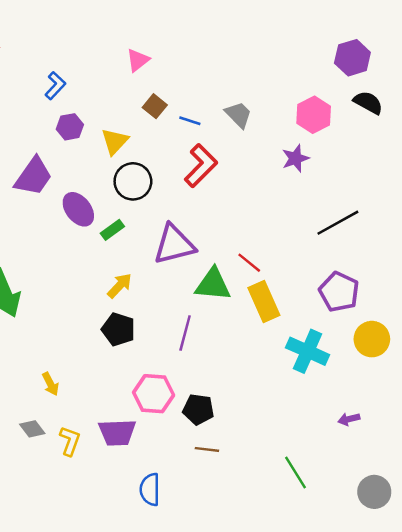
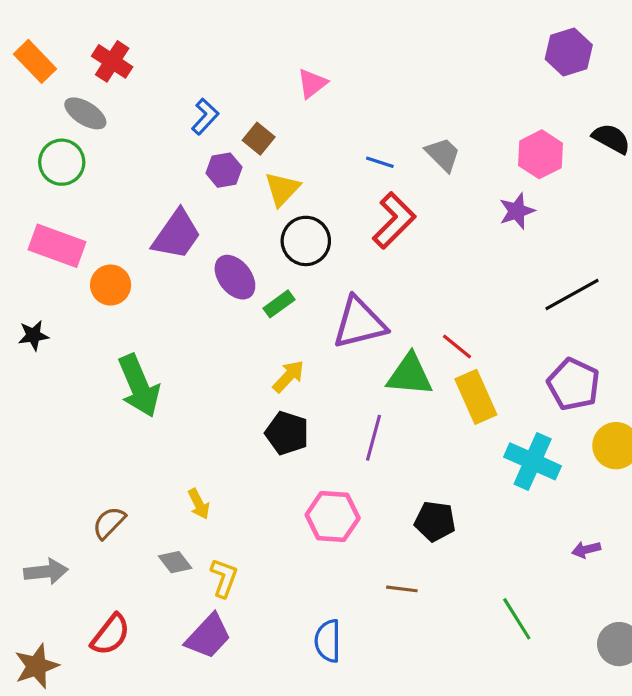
purple hexagon: (352, 58) -> (569, 52), moved
brown square: (155, 106) -> (259, 139), moved
black pentagon: (198, 409) -> (435, 521), moved
purple trapezoid: (117, 432) -> (208, 636), moved, turned -45

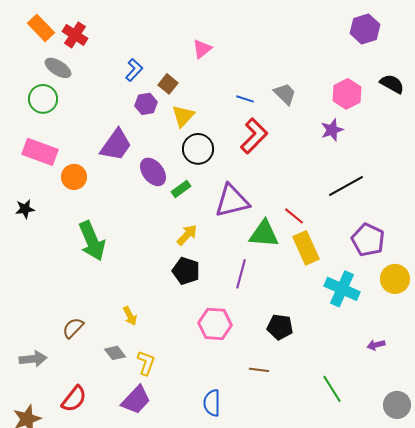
orange rectangle: (35, 61) -> (41, 28), moved
black line: (572, 294) -> (346, 186), moved

